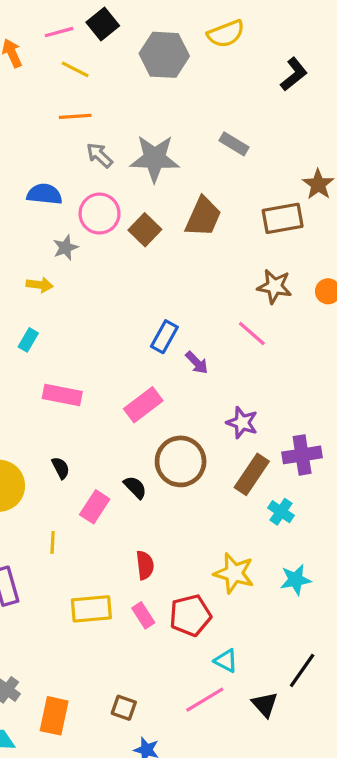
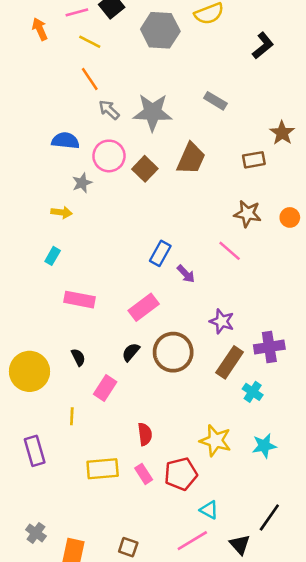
orange line: (75, 116) -> (90, 79), turned 60
brown rectangle: (283, 218) -> (254, 160), size x0.7
black semicircle: (135, 487) -> (131, 352), moved, turned -96

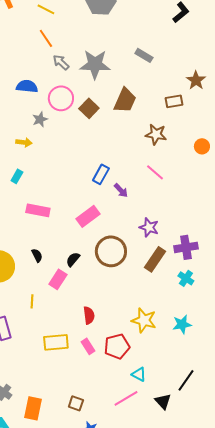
brown star: (247, 214) -> (156, 134), moved
black semicircle: (131, 352) -> (73, 259), moved
cyan cross: (253, 392) -> (186, 278), moved

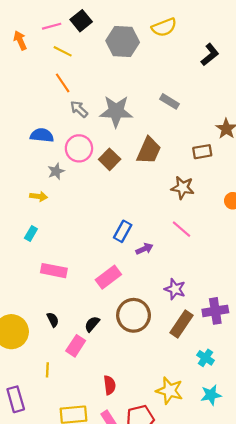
purple arrow: (121, 190) -> (144, 249), turned -70
cyan cross: (186, 278) -> (206, 358), moved

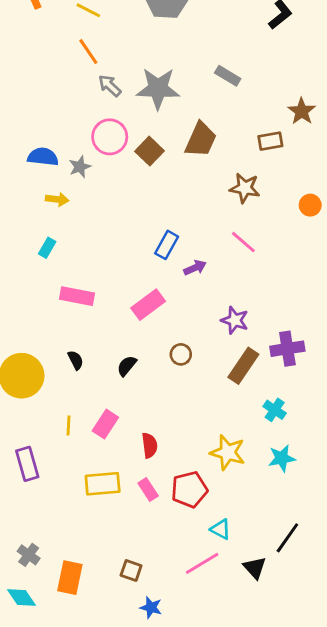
blue semicircle: (42, 135) -> (43, 157), moved
brown circle: (134, 315) -> (181, 354), size x0.5
pink rectangle: (76, 346) -> (105, 424), moved

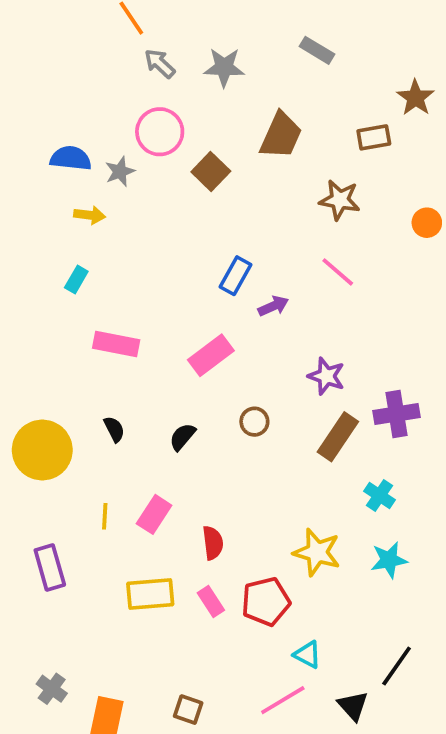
gray star: (158, 89) -> (224, 67), size x0.7
brown square: (150, 151) -> (211, 172), moved

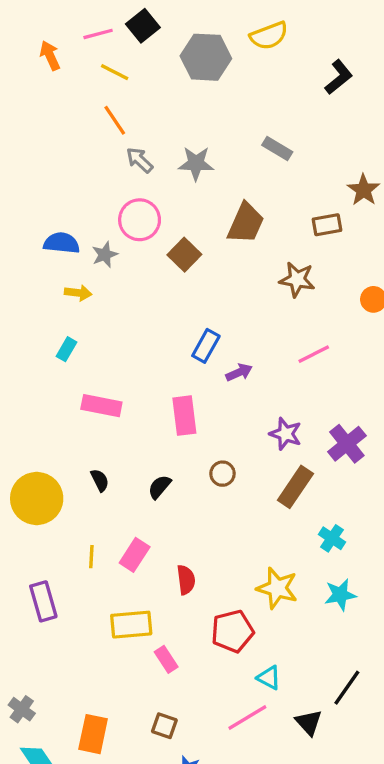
pink line: (338, 272) -> (314, 354), moved, turned -68
pink rectangle: (211, 355) -> (184, 416), turned -60
purple cross: (397, 414) -> (347, 444), moved, turned -30
pink rectangle: (211, 602) -> (166, 659), moved
gray cross: (52, 689) -> (22, 709), moved

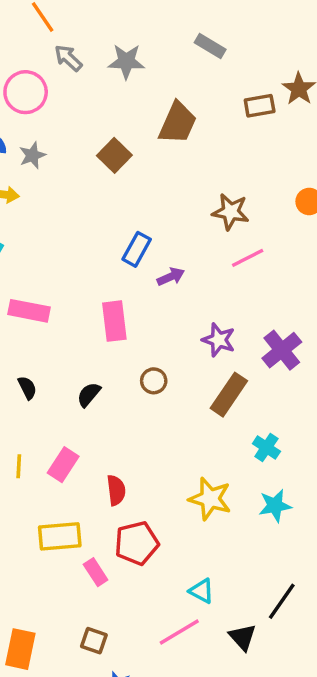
pink circle: (140, 220) -> (26, 92), moved
brown rectangle: (327, 225) -> (260, 106), moved
brown star: (297, 280) -> (231, 212), moved
red pentagon: (232, 631) -> (137, 543), moved

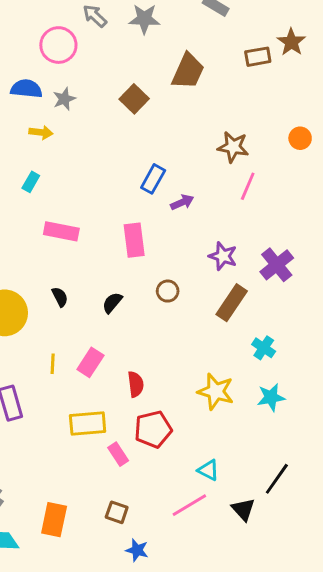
pink line: (248, 258) -> (248, 186), turned -40

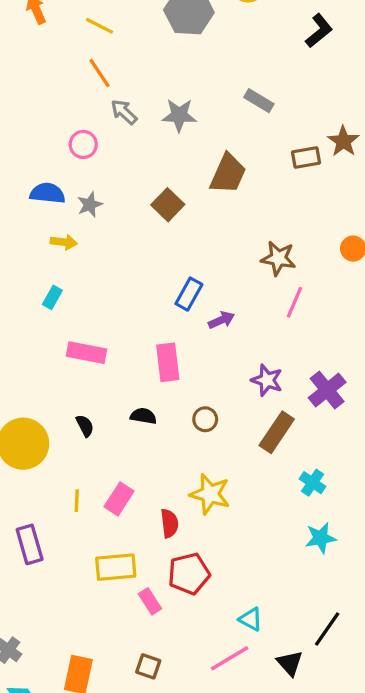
pink circle: (58, 45) -> (83, 144), size x0.7
black semicircle: (112, 303) -> (143, 416), moved, turned 60
yellow star: (216, 391) -> (210, 494), moved

